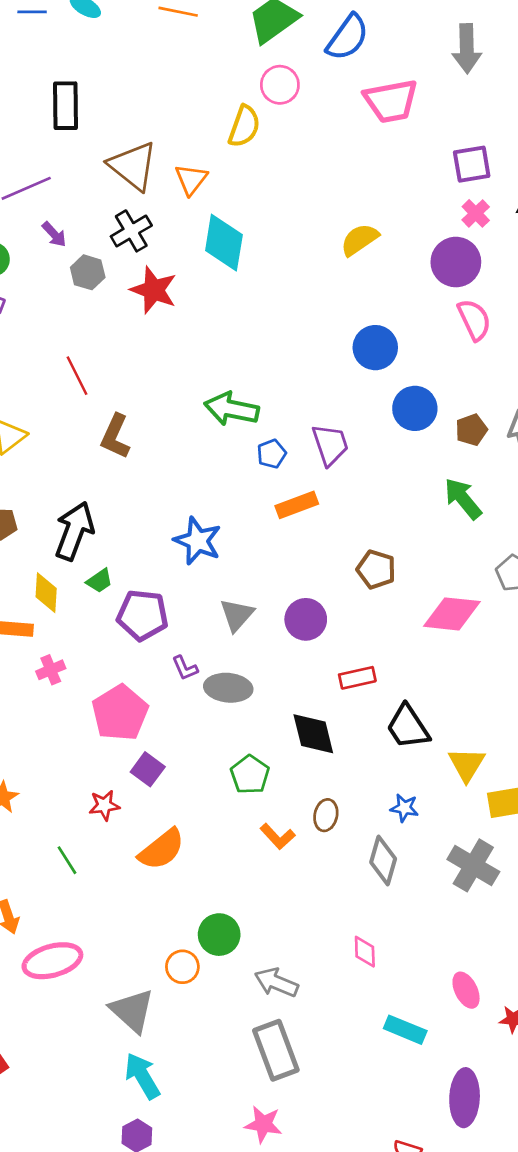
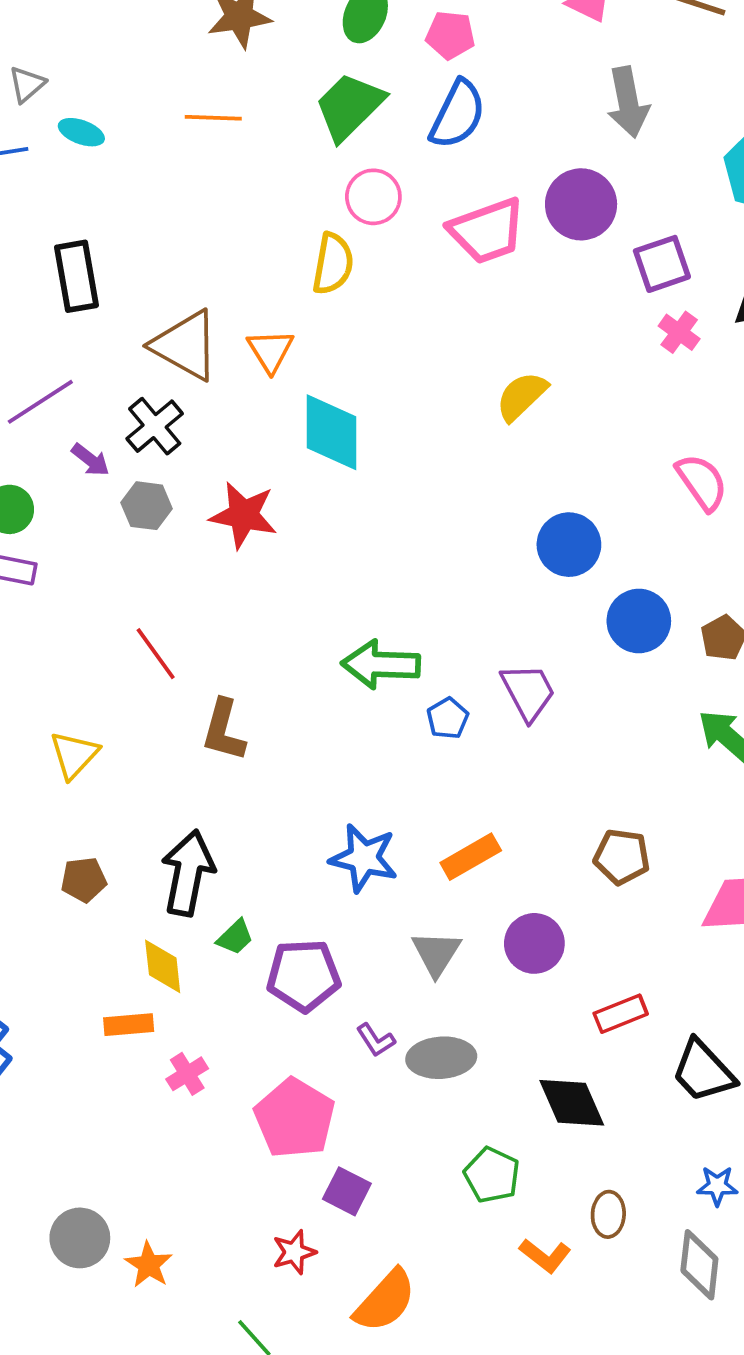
pink trapezoid: (391, 101) -> (487, 231), moved
black cross: (131, 231) -> (155, 426), moved
purple circle: (456, 262) -> (581, 204), moved
orange rectangle: (297, 505) -> (471, 857), moved

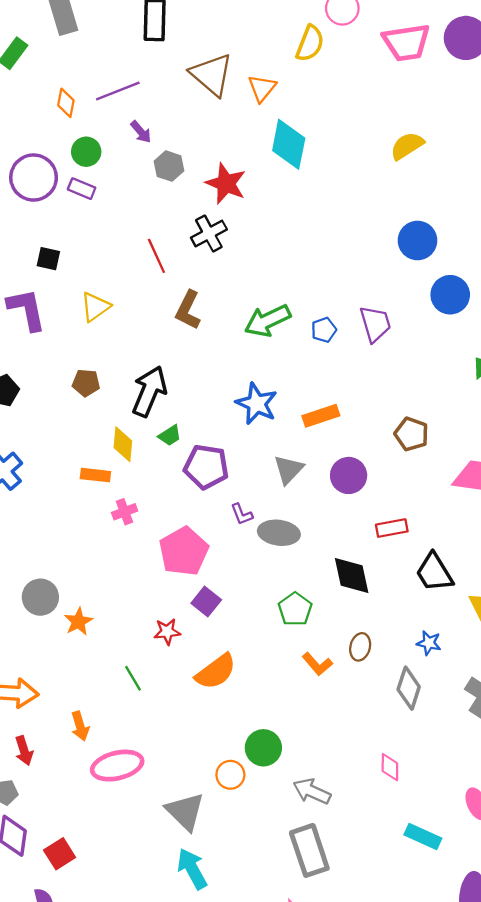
black cross: (155, 426) -> (209, 234), moved
green arrow: (381, 664) -> (267, 321), moved, turned -39

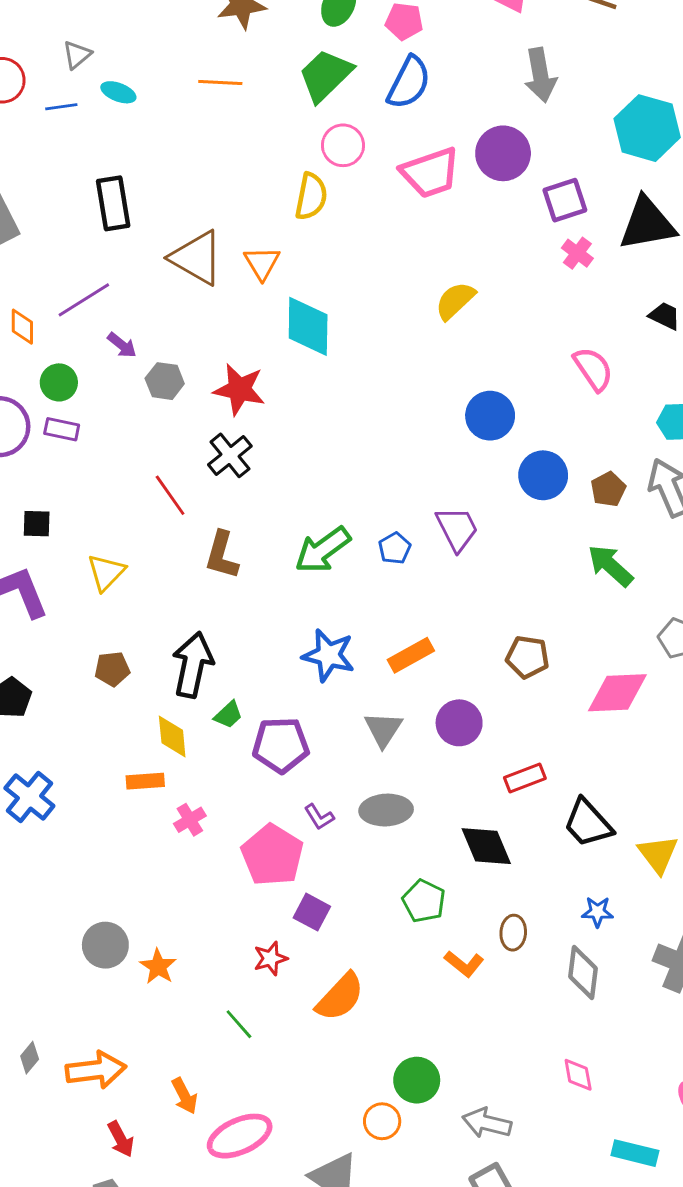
purple L-shape: (242, 514) -> (319, 817), moved

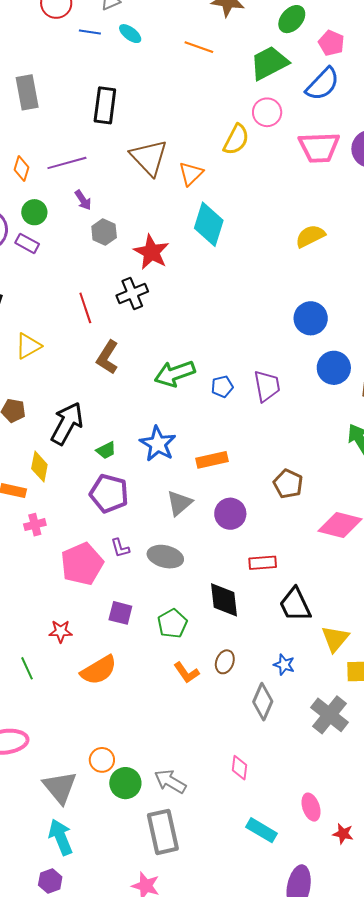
green trapezoid: (228, 715) -> (106, 450), moved
purple square: (312, 912) -> (120, 613), moved, turned -30
green circle: (417, 1080) -> (125, 783), moved

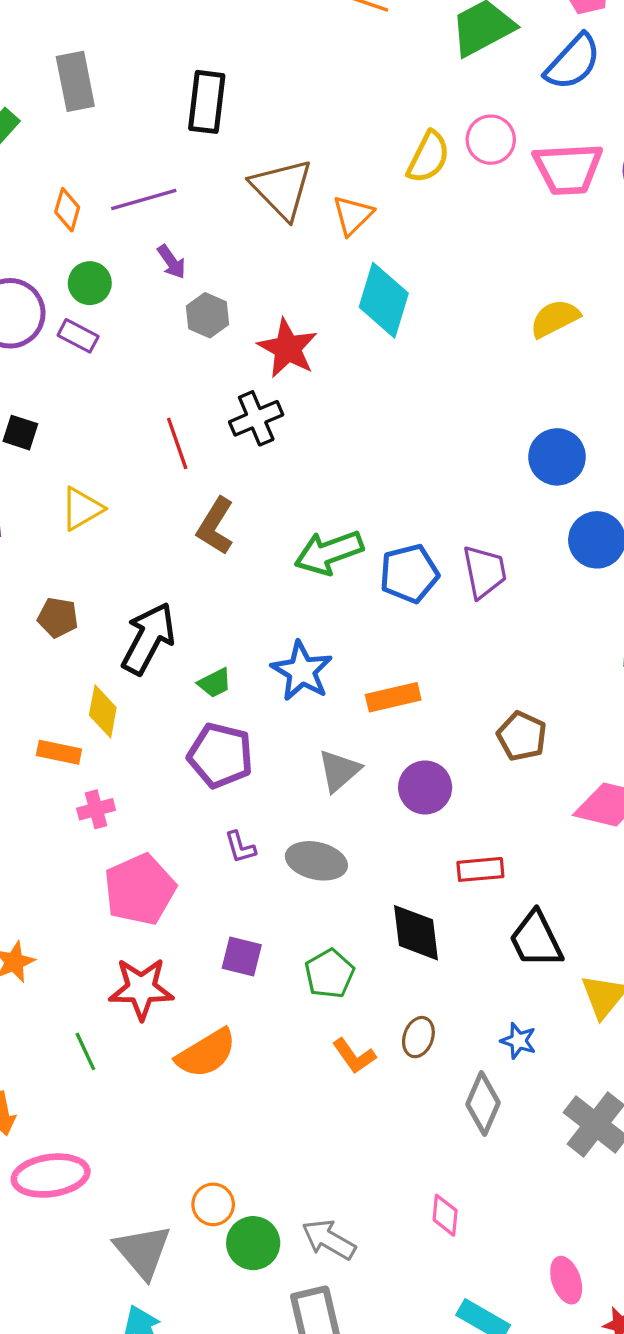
pink circle: (267, 112) -> (491, 140), moved
blue pentagon: (222, 387) -> (409, 574), size x1.6
pink pentagon: (82, 564) -> (140, 889), moved
red star: (61, 631) -> (141, 989), size x1.6

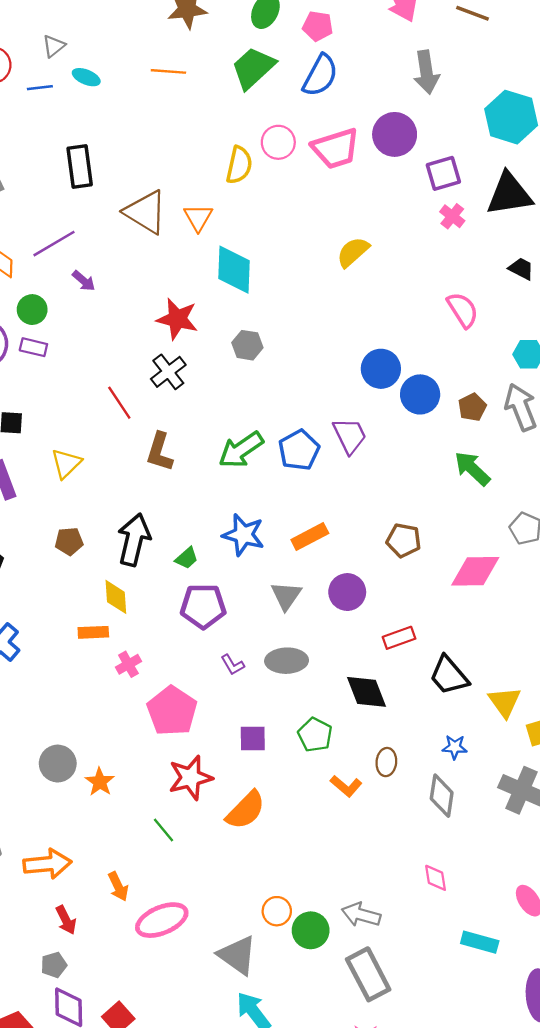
gray hexagon: (207, 315) -> (247, 345), moved
blue circle: (557, 457) -> (381, 369), moved

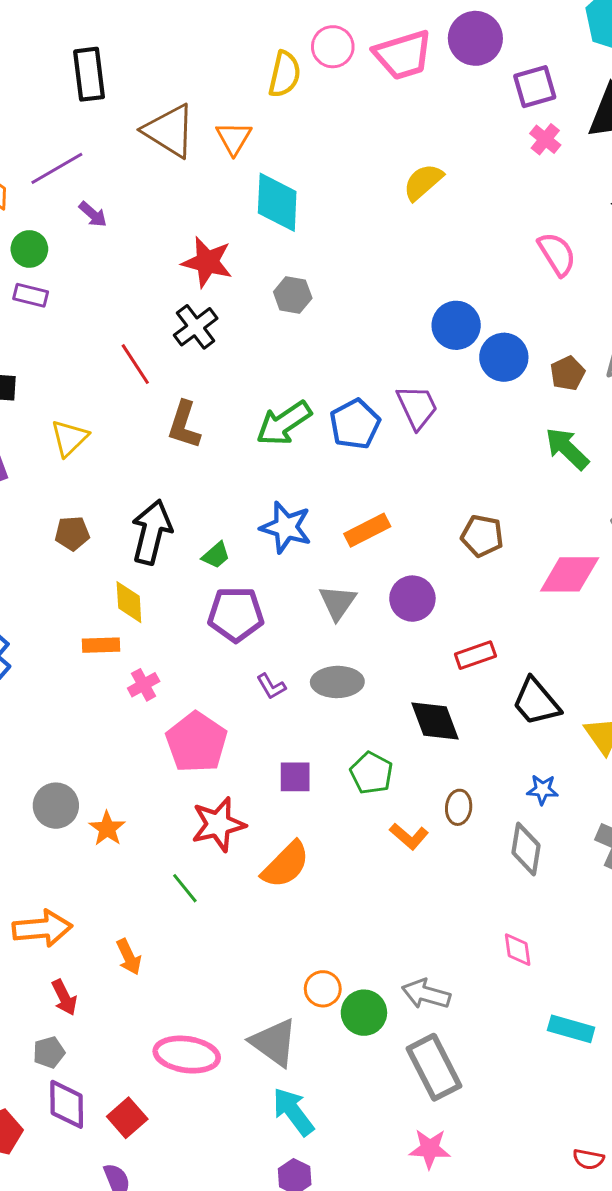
pink ellipse: (162, 920) -> (187, 1055), moved, turned 30

